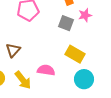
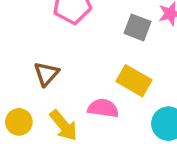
yellow rectangle: (75, 54) -> (134, 81), moved

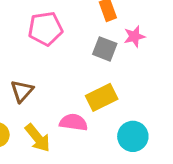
yellow rectangle: (134, 81) -> (102, 97), turned -56

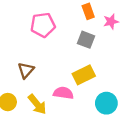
pink star: (134, 36) -> (111, 22), moved

